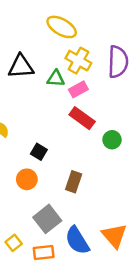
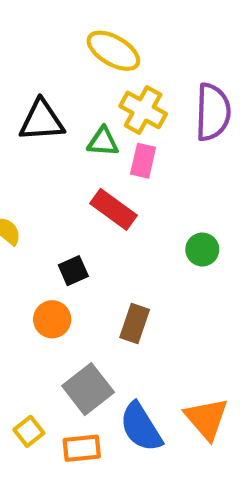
pink rectangle: (78, 89) -> (143, 161), turned -48
red rectangle: (82, 118) -> (113, 209), moved
black square: (39, 152) -> (73, 271), turned 35

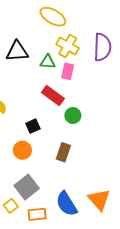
green circle: (202, 250) -> (73, 115), moved
gray square: (88, 389) -> (27, 187), moved

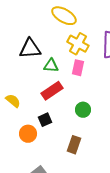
green triangle: (48, 62) -> (51, 66), moved
red rectangle: (53, 96) -> (52, 91), moved, turned -70
orange circle: (22, 150) -> (28, 134), moved

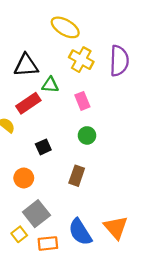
pink rectangle: (78, 68) -> (82, 101), moved, turned -35
red rectangle: (52, 91) -> (28, 103), moved
orange circle: (28, 134) -> (24, 178), moved

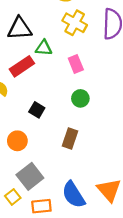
black square: (43, 147) -> (37, 110), turned -35

